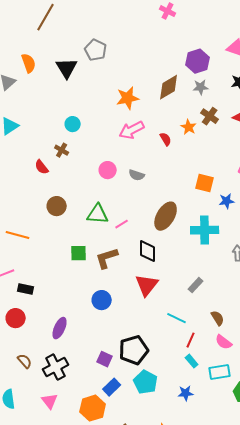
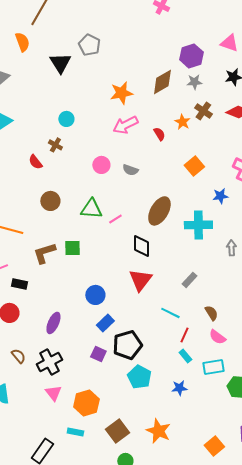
orange semicircle: (29, 63) -> (22, 42), moved
orange square: (205, 183) -> (194, 166), moved, turned 36
brown L-shape: (107, 258) -> (44, 253), moved
blue rectangle: (112, 387) -> (105, 323), moved
pink triangle: (50, 401) -> (53, 393), moved

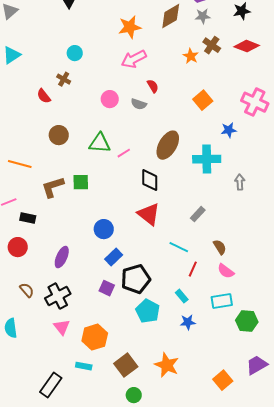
red semicircle: (159, 134) -> (153, 86), moved
red triangle: (140, 280) -> (149, 214), turned -30
cyan rectangle: (185, 356) -> (182, 296), moved

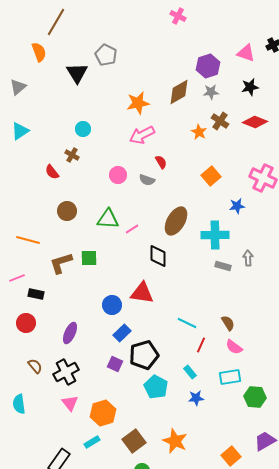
red triangle: (149, 214) -> (142, 293), moved, turned -30
gray rectangle: (198, 214) -> (223, 266), moved, turned 63
cyan rectangle: (84, 366) -> (92, 442), turned -42

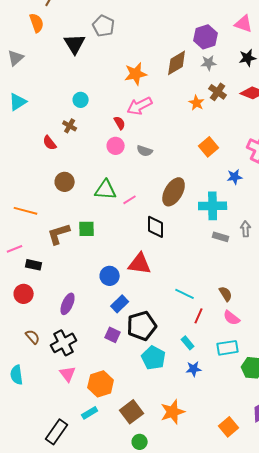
red semicircle: (161, 162) -> (120, 123), moved
orange star: (175, 441) -> (173, 412), turned 30

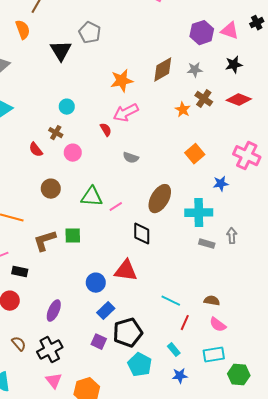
purple hexagon: (206, 37) -> (202, 33), moved
pink circle: (116, 146) -> (73, 153), moved
brown semicircle: (226, 294) -> (212, 301), turned -49

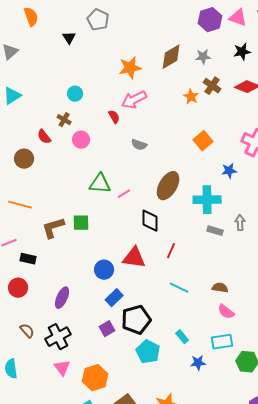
black triangle: (61, 51) -> (69, 38), size x0.6
brown circle: (51, 189) -> (24, 159), moved
red line: (185, 323) -> (171, 251), moved
purple square: (99, 342) -> (107, 329), turned 35
blue star: (180, 376) -> (198, 363), moved

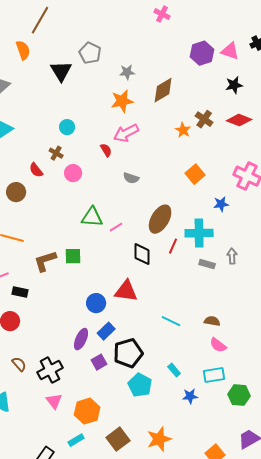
black triangle: (69, 38) -> (61, 71), size x1.6
gray star: (203, 57) -> (127, 72), moved
red line: (171, 251) -> (173, 246), moved
purple ellipse: (62, 298) -> (81, 339), moved

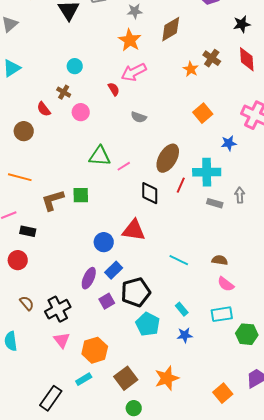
orange star: (122, 101) -> (130, 40), turned -30
red diamond: (239, 120) -> (247, 59), turned 65
blue star: (190, 396) -> (185, 335), moved

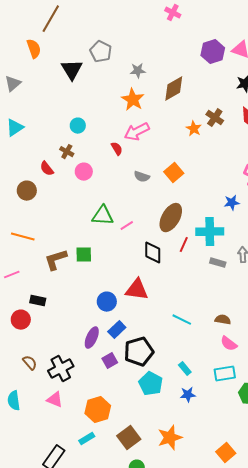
orange square: (203, 113) -> (174, 173), moved
black rectangle: (28, 231) -> (38, 301), moved
pink triangle: (62, 340) -> (55, 400), moved, turned -30

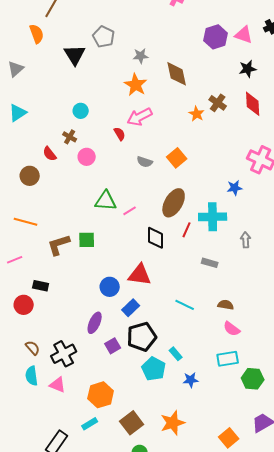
brown diamond: (174, 89) -> (177, 74), turned -72
gray rectangle: (218, 263) -> (210, 263), moved
blue rectangle: (117, 330) -> (131, 308), moved
cyan rectangle: (185, 369) -> (176, 354), moved
cyan semicircle: (14, 401) -> (32, 376), moved

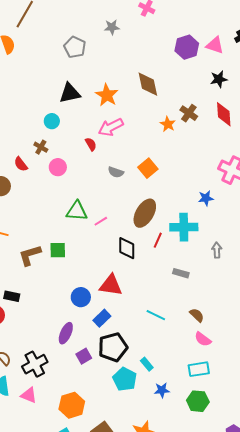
black triangle: (75, 55) -> (70, 93), moved, turned 50
gray star: (141, 56) -> (112, 27), moved
brown semicircle: (226, 305) -> (197, 315), turned 35
green hexagon: (253, 379) -> (198, 401), moved

